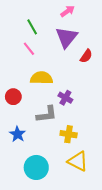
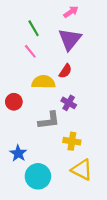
red semicircle: (86, 56) -> (65, 71), moved
blue star: (17, 134) -> (18, 153), moved

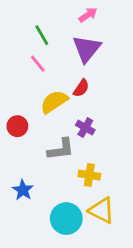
yellow semicircle: (43, 82) -> (54, 102), turned -35
cyan circle: (38, 176) -> (66, 219), moved

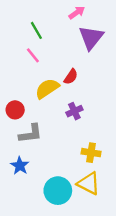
purple triangle: (87, 49) -> (91, 38), moved
purple cross: (85, 128) -> (74, 111), turned 35
gray L-shape: (61, 149) -> (31, 134), moved
yellow cross: (89, 175) -> (91, 153), moved

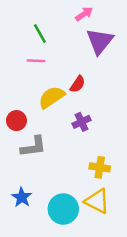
pink line: (33, 55) -> (36, 61), turned -49
blue star: (20, 166) -> (22, 197), moved

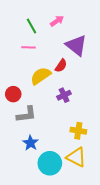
pink arrow: (84, 14) -> (57, 21), moved
purple triangle: (100, 41) -> (76, 45), moved, turned -30
blue star: (22, 197) -> (31, 143), moved

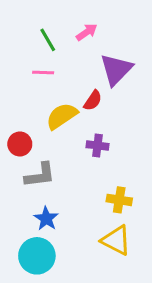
purple triangle: (76, 45) -> (116, 69), turned 35
purple cross: (64, 95) -> (97, 146), turned 32
cyan circle: (50, 163) -> (37, 256), moved

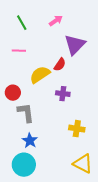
green line: (48, 40) -> (22, 23), moved
pink line: (43, 73) -> (19, 51), moved
gray L-shape: (40, 175) -> (26, 113), turned -90
yellow triangle: (116, 240) -> (83, 164), moved

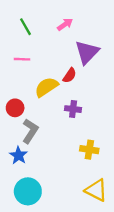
gray L-shape: (26, 113) -> (30, 131), turned 40
blue star: (30, 141) -> (19, 155), moved

